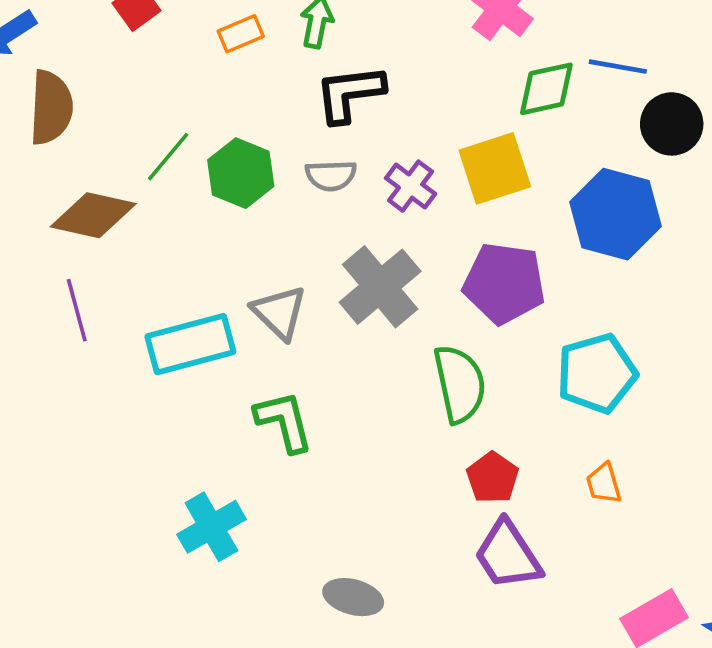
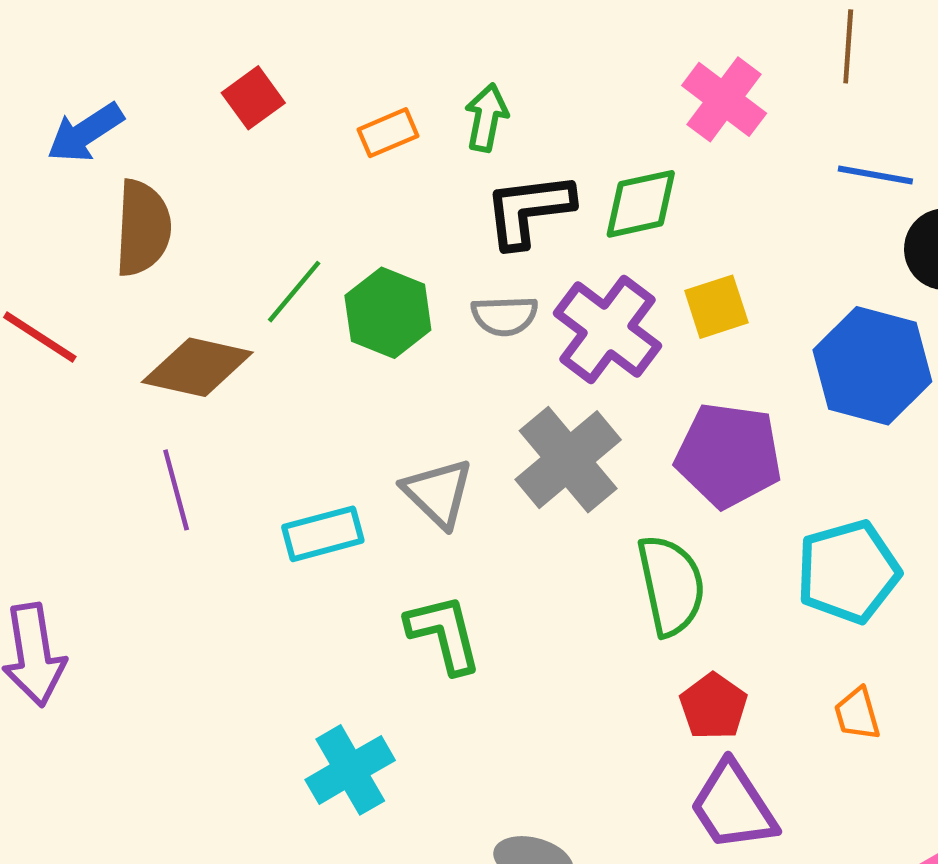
green diamond: (546, 89) -> (641, 204), moved
yellow square: (495, 168) -> (716, 307), size x0.7
purple cross: (411, 186) -> (607, 329), size x1.6
cyan rectangle: (190, 344) -> (323, 534), size x0.7

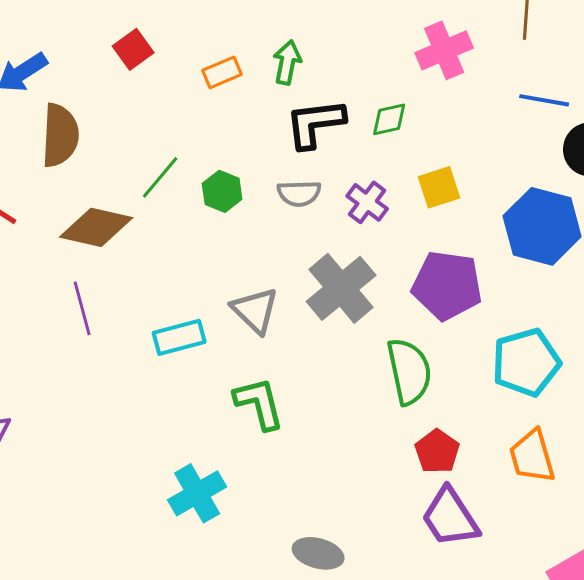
pink cross: (724, 99) -> (444, 50), turned 30
green diamond: (641, 204) -> (389, 119), size x0.7
green hexagon: (388, 313) -> (222, 191), size x0.7
purple cross: (607, 329) -> (367, 202), size x0.6
orange trapezoid: (857, 714) -> (532, 456), size x1.5

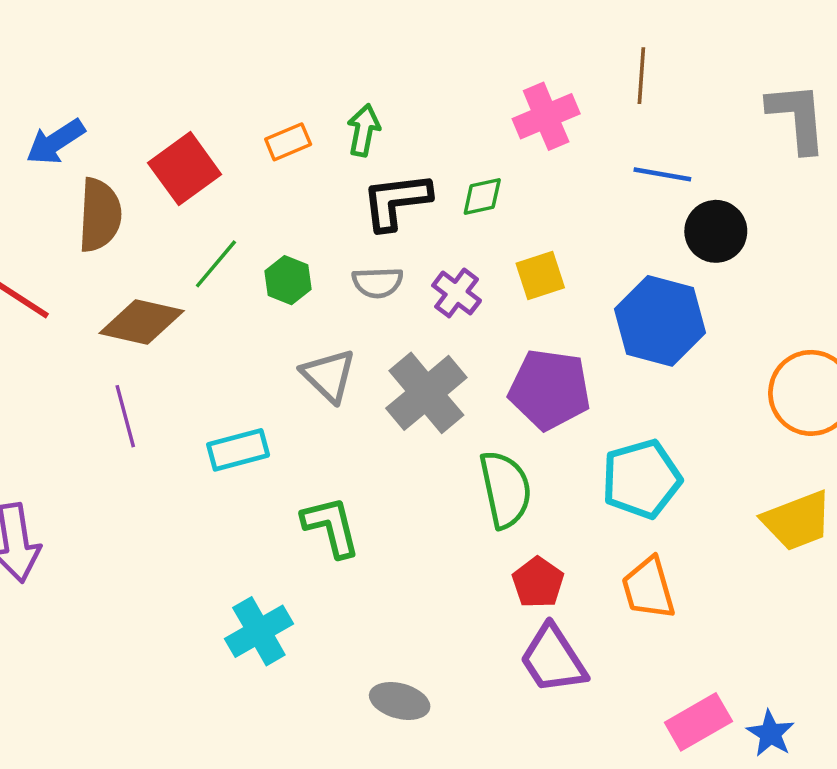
red square: (133, 49) -> (185, 169), moved, size x1.5
gray triangle: (255, 310) -> (329, 375), moved

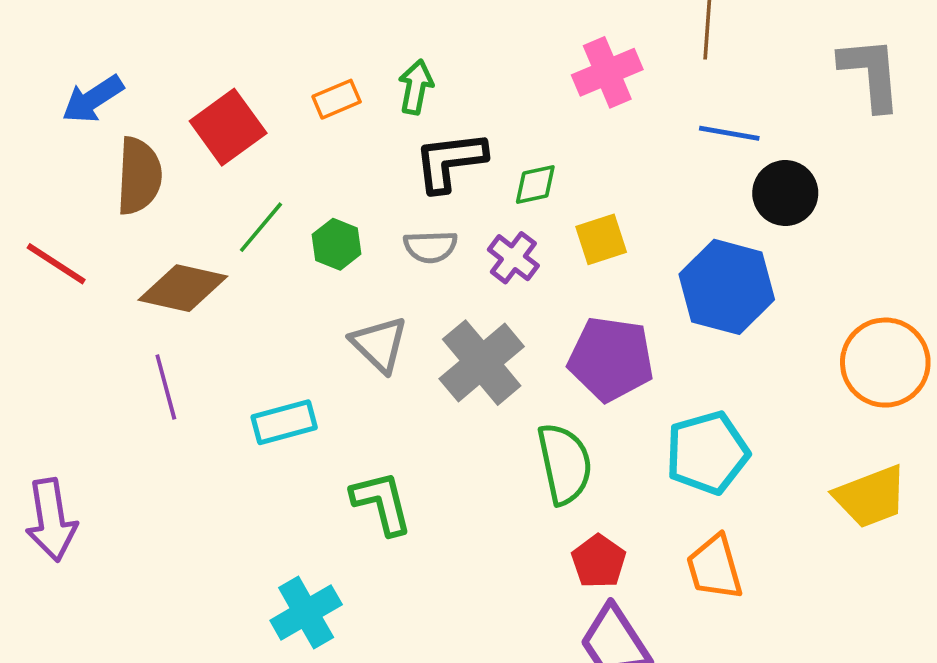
green diamond: (482, 196) -> (535, 185), moved

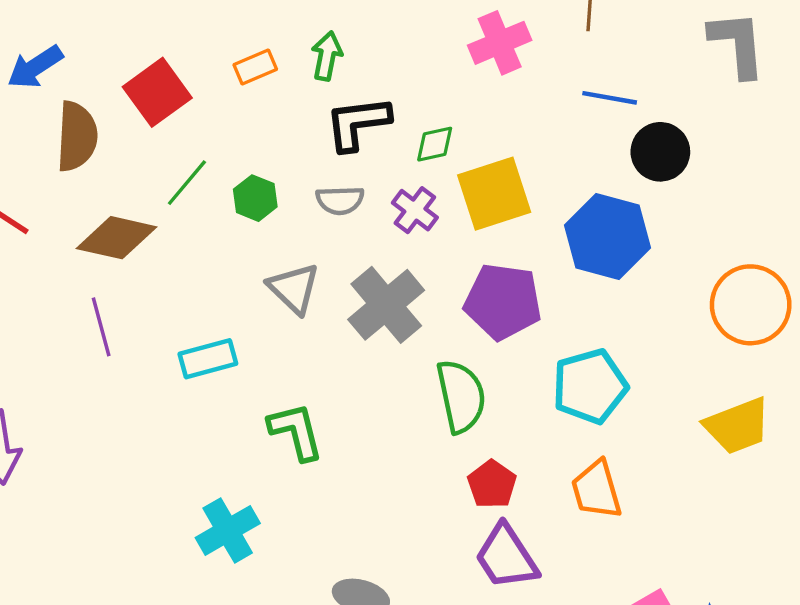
yellow square: (601, 239) -> (494, 194), size x1.6

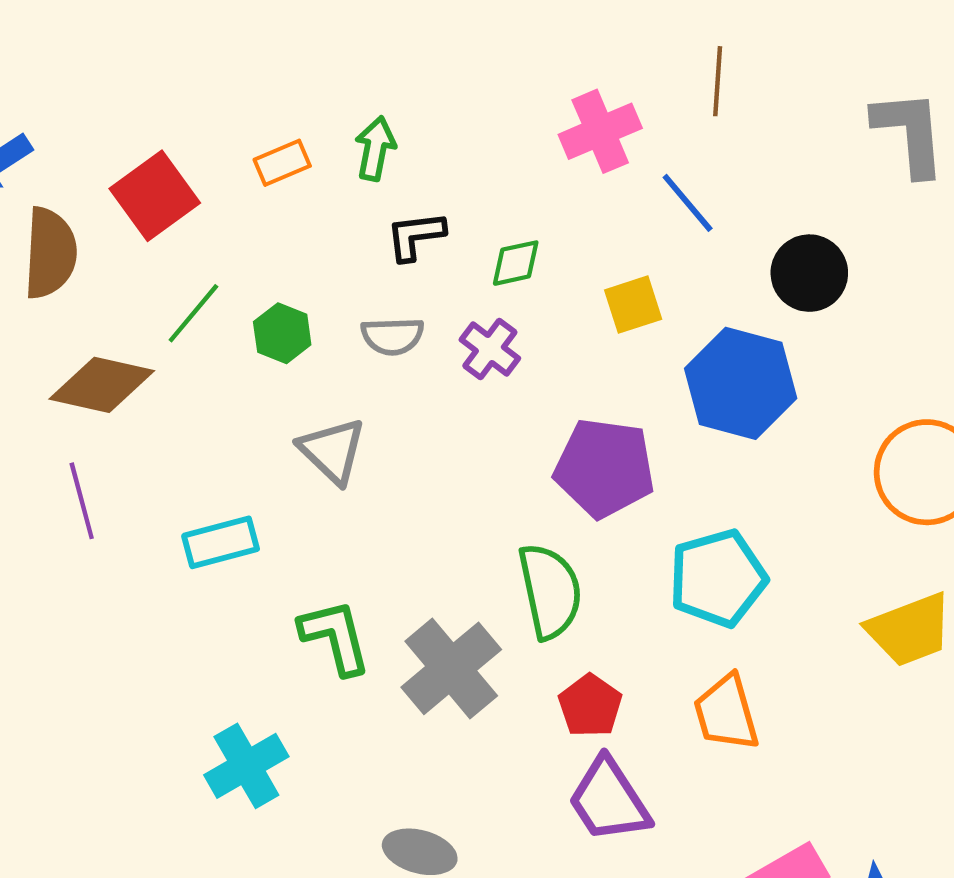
blue line: (610, 98) -> (688, 203), moved, turned 40
black L-shape: (358, 123) -> (415, 236), size x0.7
yellow square: (494, 194) -> (633, 305), moved, size x0.6
gray cross: (386, 305) -> (451, 668), moved

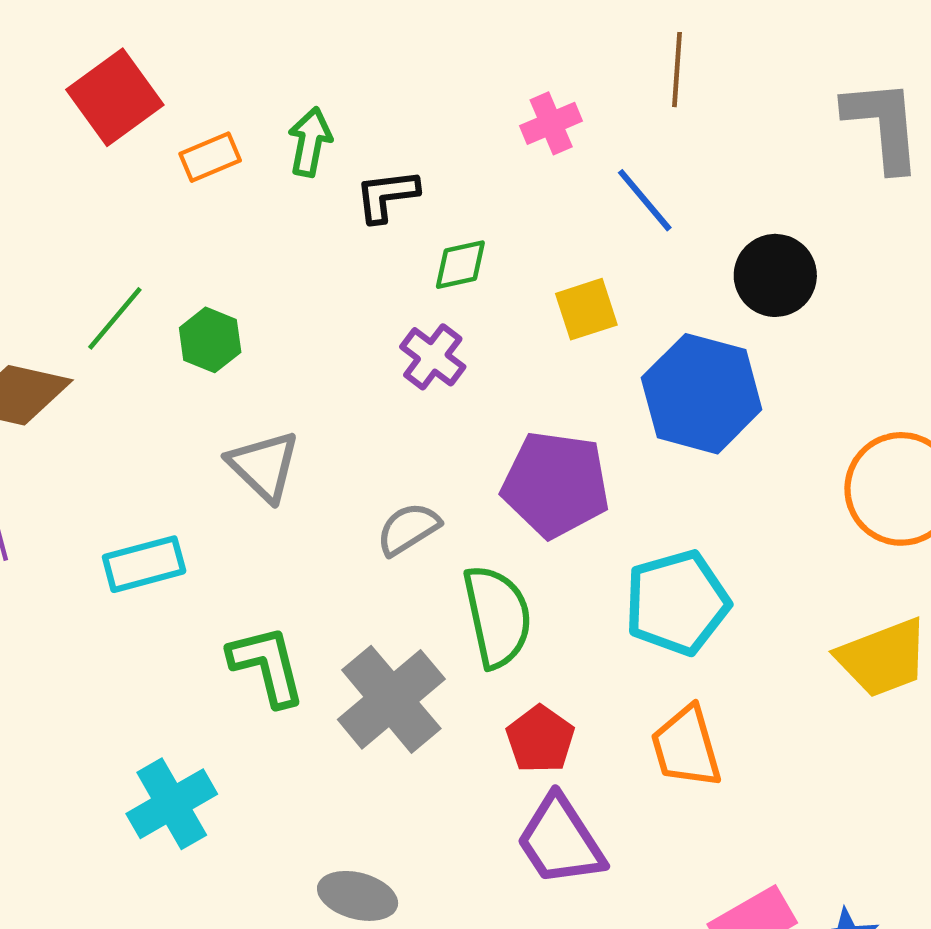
pink cross: (600, 131) -> (551, 123), size x0.7
red square: (155, 196) -> (115, 97), moved
black L-shape: (415, 236) -> (387, 196), moved
gray semicircle: (392, 336) -> (408, 529), moved, turned 150

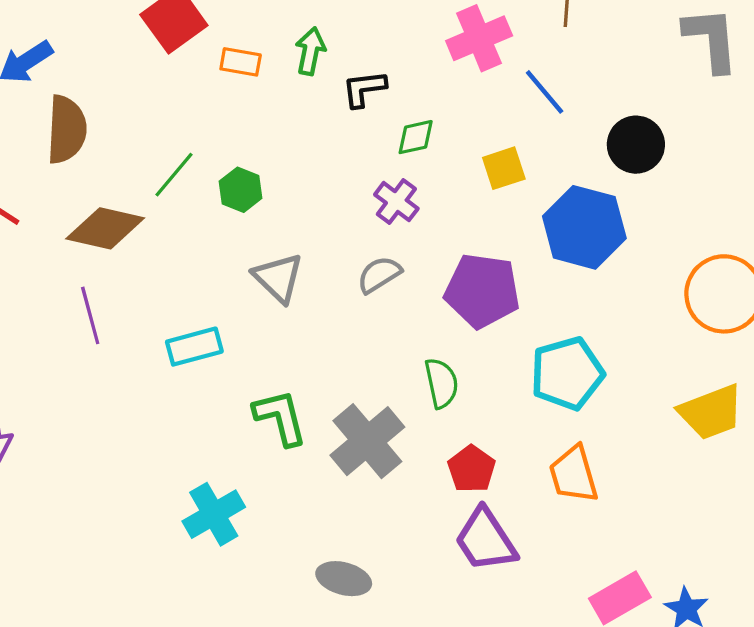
pink cross: (551, 123) -> (479, 38), size x1.5
orange rectangle: (210, 157) -> (241, 62), turned 33
gray semicircle: (408, 529) -> (379, 275), moved
green semicircle: (497, 616) -> (441, 383), size x0.7

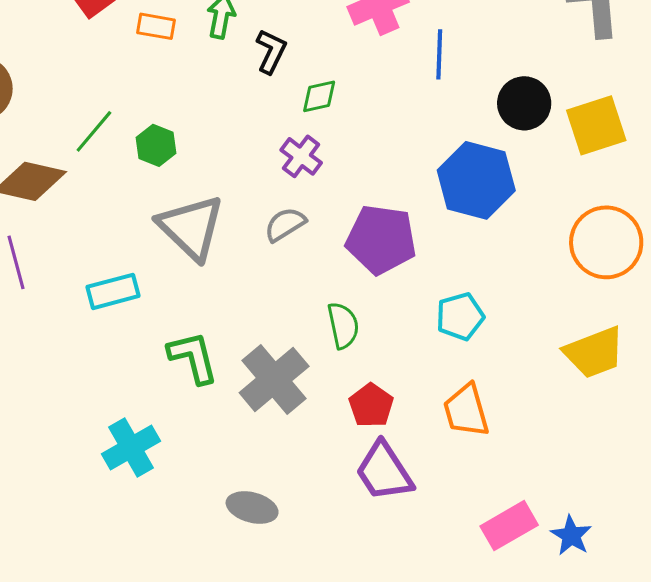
black L-shape: (364, 89) -> (271, 51), turned 123
blue line: (545, 92) -> (439, 54), turned 42
yellow square: (504, 168) -> (596, 125), moved, size x1.5
gray triangle: (278, 278) -> (191, 227), size x1.4
cyan pentagon: (567, 373) -> (460, 316), size x0.7

